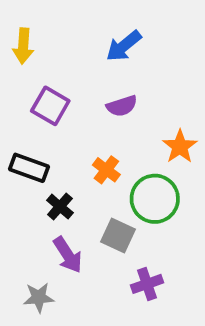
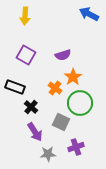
yellow arrow: (23, 46) -> (25, 16), moved
blue arrow: (124, 46) -> (89, 14), moved, turned 66
orange star: (180, 147) -> (73, 77), moved
gray star: (39, 297) -> (48, 154), moved

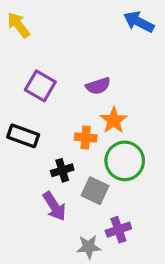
yellow arrow: (25, 16) -> (18, 25), moved, turned 138
orange cross: (55, 88) -> (86, 137), turned -32
black cross: (31, 107) -> (62, 170), moved, turned 32
gray star: (48, 154) -> (89, 247), moved

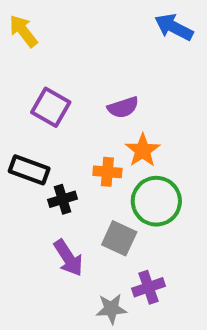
black cross: (62, 170) -> (62, 199), moved

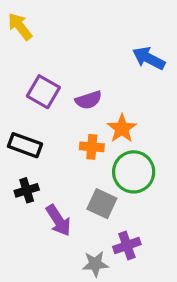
blue arrow: (174, 27) -> (149, 58), moved
purple semicircle: (123, 107) -> (88, 100), moved
black cross: (62, 199) -> (27, 190), moved

